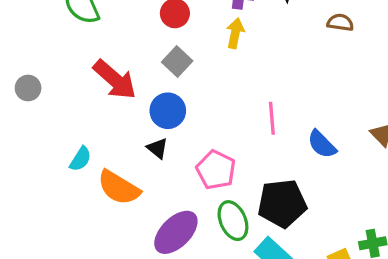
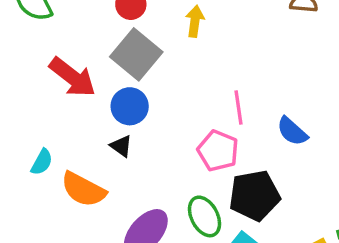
gray square: (177, 61) -> (136, 54), size x1.6
pink pentagon: (216, 170) -> (218, 151), moved

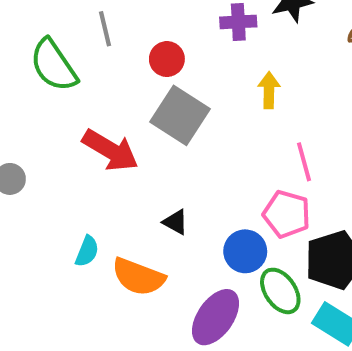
yellow arrow: (195, 21) -> (269, 90), moved
blue circle: (130, 106) -> (245, 251), moved

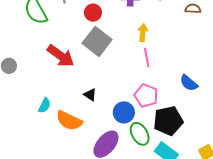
pink line: (304, 162) -> (147, 58), moved

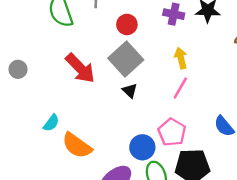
yellow arrow: (143, 33) -> (181, 58), turned -30
pink line: (147, 58) -> (180, 88), turned 30
black triangle: (90, 95) -> (130, 91), moved

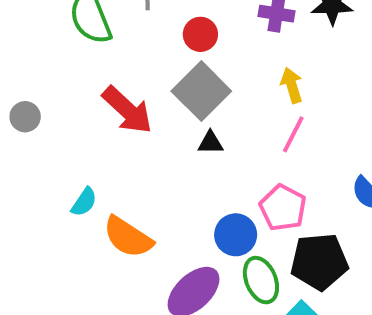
black triangle: (130, 91) -> (210, 143), turned -42

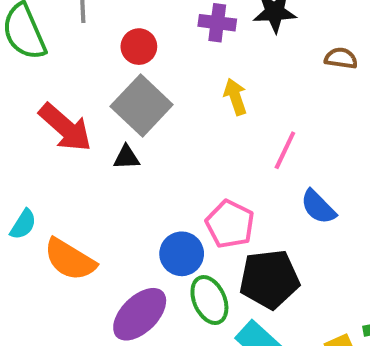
pink line: (293, 134) -> (285, 150), moved
black triangle: (210, 143) -> (126, 157), moved

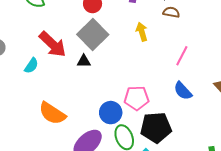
brown semicircle: (341, 58) -> (171, 12), moved
pink line: (285, 150) -> (182, 56), moved
cyan semicircle: (23, 224) -> (31, 66), moved
pink pentagon: (230, 224) -> (136, 98), turned -30

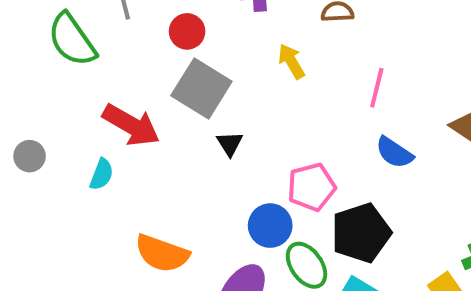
black triangle: (84, 61) -> (230, 144), moved, turned -48

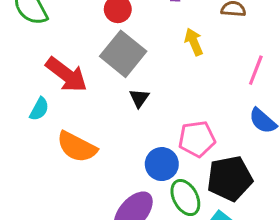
orange semicircle: (162, 253) -> (77, 147), moved

